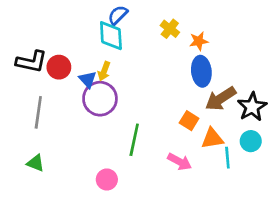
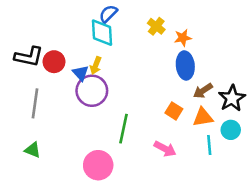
brown arrow: (221, 99) -> (203, 91), size x0.7
orange triangle: (212, 138) -> (203, 117), moved
pink circle: (107, 179) -> (98, 165), size x1.5

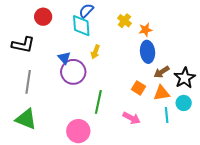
red circle: (54, 62) -> (43, 17), moved
yellow arrow: (96, 65) -> (95, 52), moved
green triangle: (33, 150) -> (26, 119), size x1.6

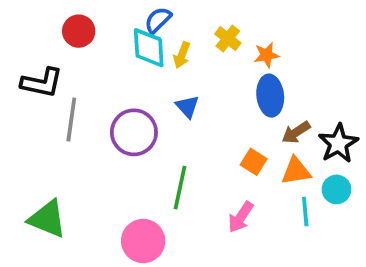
yellow arrow: (95, 52) -> (182, 55), moved
blue triangle: (64, 58) -> (187, 107), moved
gray line: (28, 82) -> (71, 119), moved
pink arrow: (131, 118) -> (241, 217), turned 96

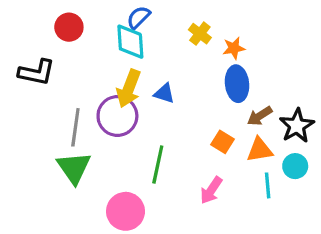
yellow arrow: (182, 55) -> (129, 89), moved, size x1.6
blue triangle: (187, 107) -> (164, 93), turned -30
gray line: (71, 119) -> (75, 127), moved
green triangle: (47, 219) -> (74, 168), moved, turned 33

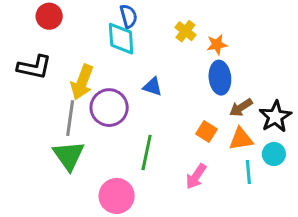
blue semicircle: (138, 17) -> (129, 16), turned 120
red circle: (69, 27) -> (49, 16), moved
yellow arrow: (129, 89) -> (82, 82), moved

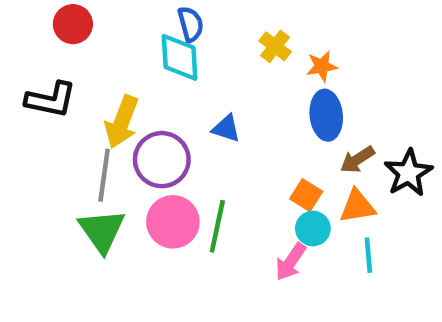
cyan circle: (274, 154) -> (313, 228), moved
pink circle: (117, 196) -> (173, 222), moved

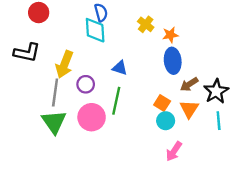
purple circle: (162, 160) -> (86, 84), size x0.6
orange triangle: (357, 206) -> (189, 109), turned -48
green line: (217, 226) -> (116, 101), moved
cyan line: (368, 255) -> (219, 121), moved
pink arrow: (291, 262) -> (174, 151), moved

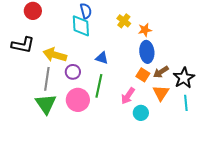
yellow arrow: (65, 64) -> (55, 55), turned 85
orange square: (162, 103) -> (143, 75), moved
cyan circle: (166, 121) -> (141, 113), moved
pink arrow: (174, 151) -> (128, 96), moved

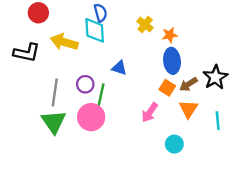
yellow arrow: (55, 55) -> (64, 42), moved
black star: (184, 78) -> (215, 77), moved
green line: (99, 86) -> (100, 97), moved
cyan circle: (141, 113) -> (174, 144), moved

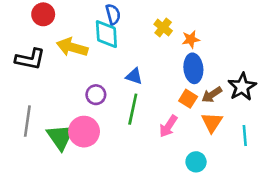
gray line: (55, 92) -> (27, 121), moved
green line: (100, 97) -> (133, 109), moved
pink circle: (91, 117) -> (84, 132), moved

